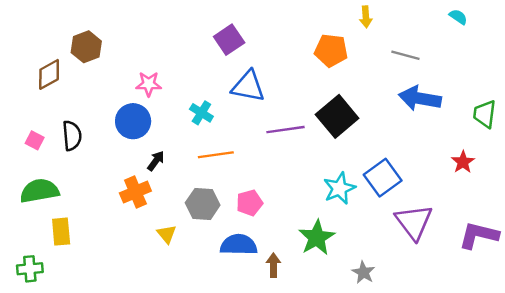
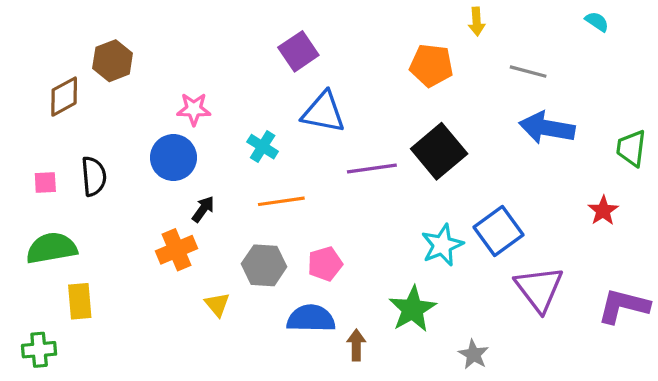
pink square: (35, 140) -> (45, 183), turned -30

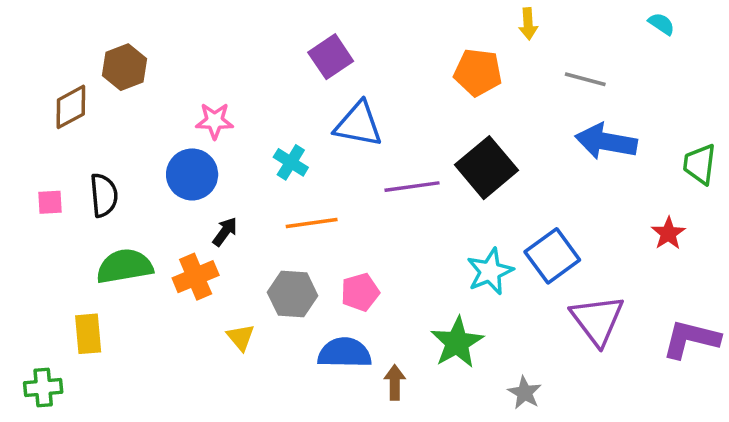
green semicircle: (52, 248) -> (125, 266), moved

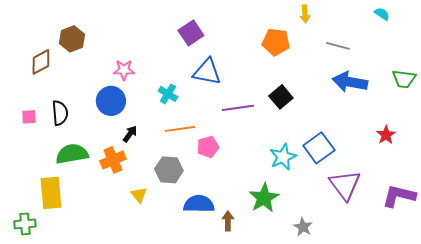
green trapezoid: (700, 164) -> (404, 79), moved, turned -90
black square: (487, 168) -> (281, 97), size x0.7
pink pentagon: (360, 292) -> (208, 147), moved
yellow rectangle: (88, 334) -> (51, 193), size x1.4

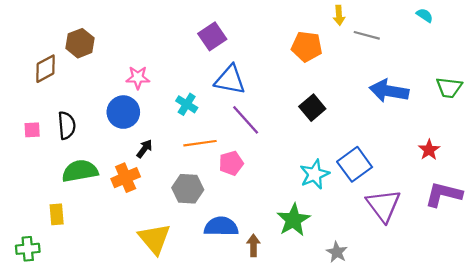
gray line: (338, 46) -> (367, 35), moved
purple line: (238, 108) -> (246, 120), moved, turned 56
yellow rectangle: (51, 193) -> (57, 214), size x0.6
yellow triangle: (139, 195) -> (154, 239), moved, size x1.8
purple L-shape: (399, 196) -> (443, 194), moved

